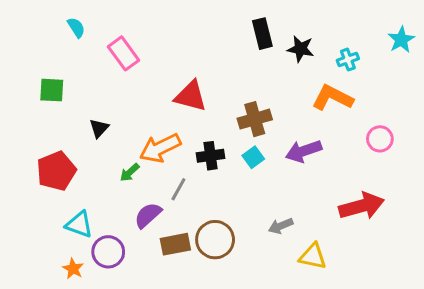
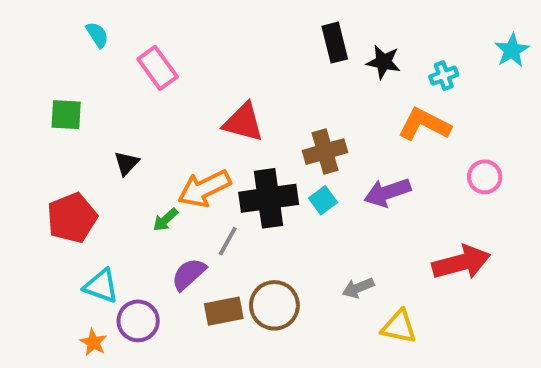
black cross: (210, 156) -> (269, 198), size x1.6

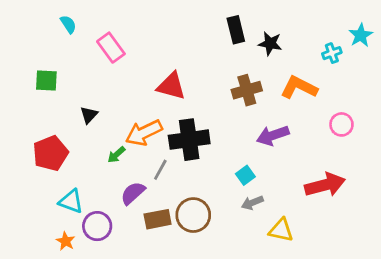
cyan cross: (444, 76) -> (332, 53), moved
brown cross: (325, 152) -> (247, 90), moved
cyan square: (323, 200) -> (245, 175), moved

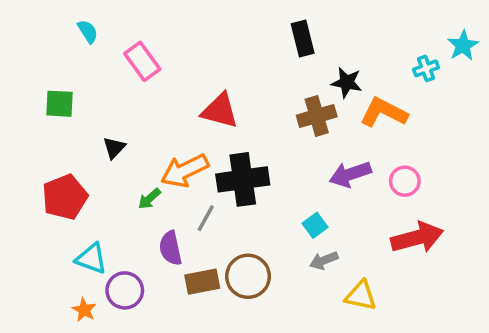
black star: (270, 43) -> (347, 83), moved
pink circle: (341, 124) -> (405, 181), moved
purple semicircle: (133, 193) -> (171, 248), turned -60

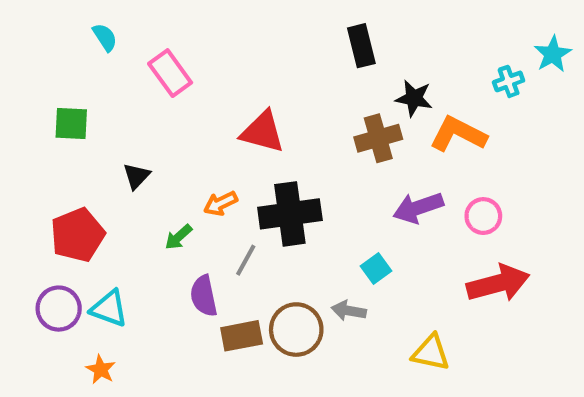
orange arrow: (185, 171) -> (221, 203), size x0.6
gray arrow: (324, 260) -> (349, 311), moved, turned 32
purple circle: (125, 290) -> (59, 309), moved

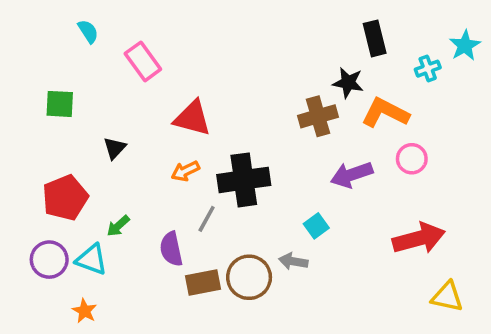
black rectangle: (361, 46) -> (375, 38), moved
red triangle: (263, 132) -> (192, 118), moved
pink circle: (483, 216) -> (412, 159), moved
green arrow: (178, 237) -> (118, 226), moved
yellow triangle: (431, 353) -> (447, 297), moved

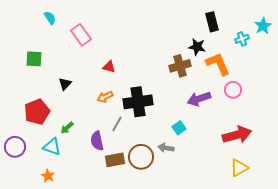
orange L-shape: (385, 113) -> (218, 64), turned 40
red triangle: (192, 118) -> (109, 67), size x0.6
purple circle: (49, 260) -> (15, 147), moved
yellow triangle: (447, 297) -> (239, 168), moved, turned -42

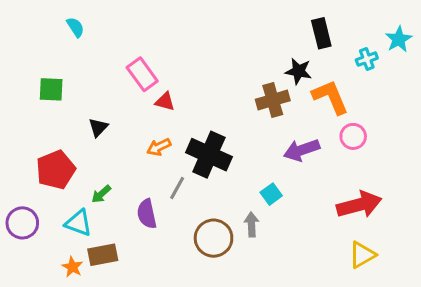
pink rectangle: (81, 35) -> (142, 74), moved
black cross: (138, 102) -> (209, 155), turned 32
gray arrow: (166, 148) -> (251, 224), turned 77
brown rectangle: (115, 160) -> (103, 255), moved

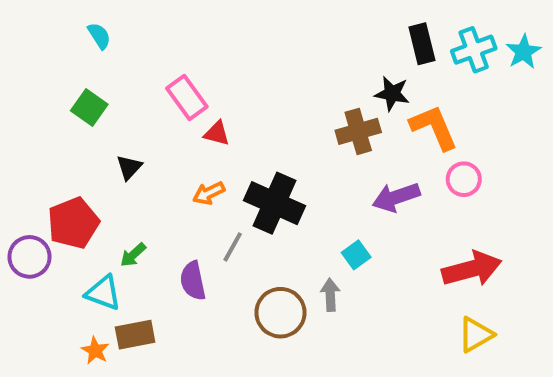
cyan cross: (367, 59) -> (474, 50), moved, size x1.5
green square: (51, 89) -> (89, 107), moved, turned 32
purple circle: (22, 223) -> (29, 257), moved

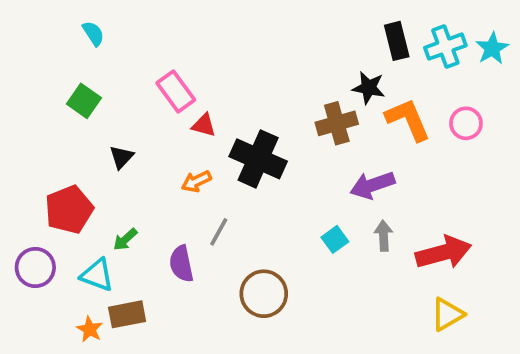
pink circle: (464, 179) -> (466, 123), moved
black cross: (275, 203) -> (258, 159), moved
purple circle: (29, 257) -> (35, 267), moved
gray arrow: (330, 295) -> (384, 236), moved

